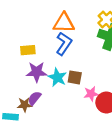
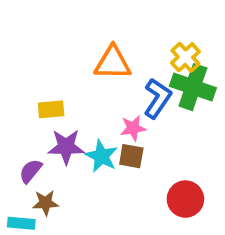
blue L-shape: (64, 44) -> (157, 98), moved
pink star: (91, 94) -> (133, 128), moved
purple semicircle: (34, 98) -> (31, 171), moved

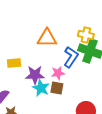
yellow cross: (185, 57) -> (86, 35), turned -35
purple star: (66, 147) -> (35, 75), moved

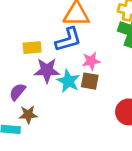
blue L-shape: (71, 57) -> (68, 40), moved, turned 40
purple star: (35, 75) -> (47, 70), moved

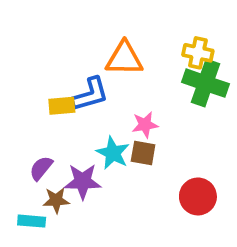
blue L-shape: (68, 40) -> (90, 94), moved
purple star: (47, 70) -> (83, 181), moved

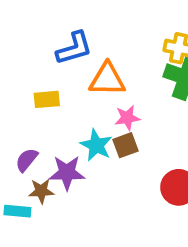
orange triangle: (124, 58) -> (107, 79), moved
blue L-shape: (90, 94) -> (74, 48), moved
brown square: (143, 153) -> (125, 145), turned -30

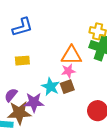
blue L-shape: (74, 48) -> (22, 27), moved
orange triangle: (107, 79) -> (71, 55), moved
brown star: (41, 191) -> (19, 113), size x1.6

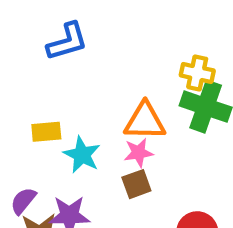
blue L-shape: (22, 27) -> (67, 42), moved
cyan star: (51, 87) -> (82, 155), moved

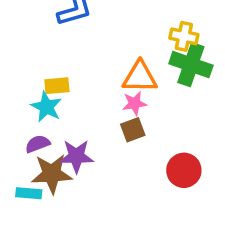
cyan star: (82, 155) -> (46, 107), moved
purple semicircle: (23, 201) -> (38, 144), turned 30

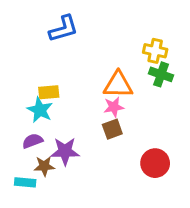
green cross: (191, 65) -> (161, 74), size x0.7
brown star: (52, 174) -> (44, 166), size x0.6

